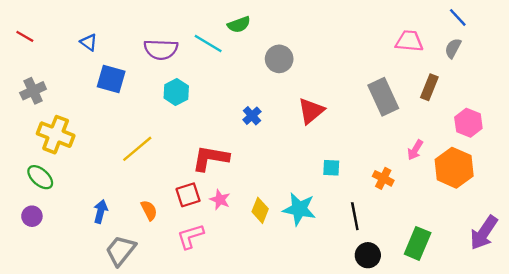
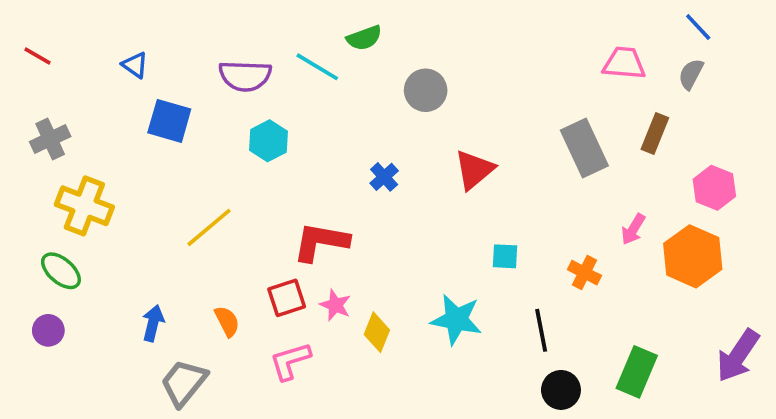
yellow diamond: (260, 210) -> (377, 332), moved

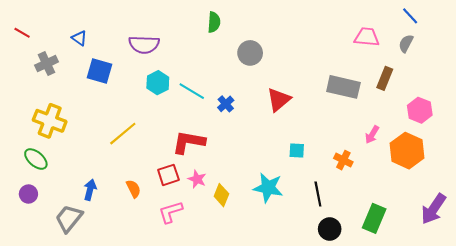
green semicircle: (364, 38) -> (214, 22), turned -66
cyan line: (317, 67) -> (192, 91), moved
gray cross: (50, 139) -> (46, 64), moved
gray rectangle: (584, 148) -> (343, 87), turned -52
gray trapezoid: (184, 383) -> (69, 218), moved

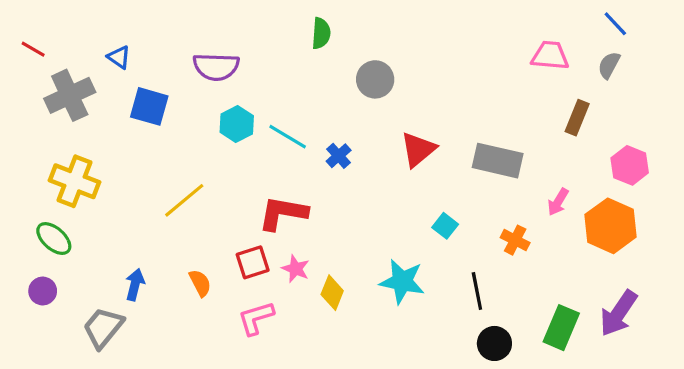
gray cross: (46, 64) -> (70, 95), size x1.4
gray rectangle: (343, 87) -> (498, 161), moved
cyan square: (297, 151) -> (445, 226), turned 35
purple arrow: (434, 209) -> (619, 313), moved

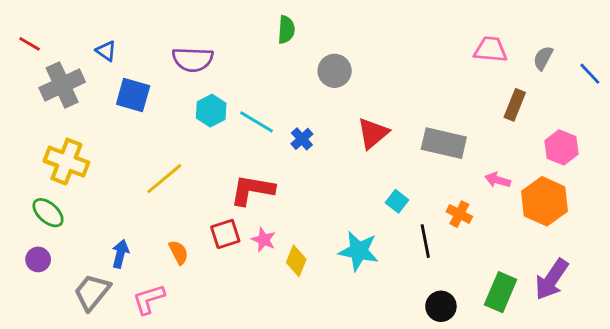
blue line: (615, 24) -> (590, 74), moved
pink arrow: (558, 202) -> (498, 180), turned 75
black line: (477, 291) -> (425, 241), moved
pink L-shape: (256, 318) -> (149, 299), moved

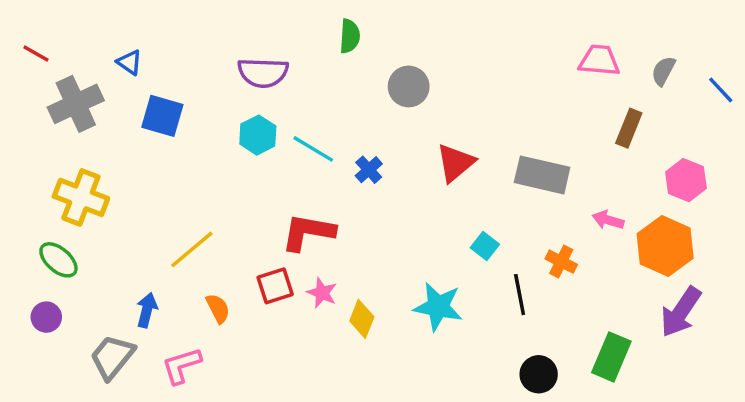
purple semicircle: (193, 59) -> (263, 73), moved
yellow line: (164, 179) -> (192, 249), moved
purple arrow: (552, 279) -> (681, 312), moved

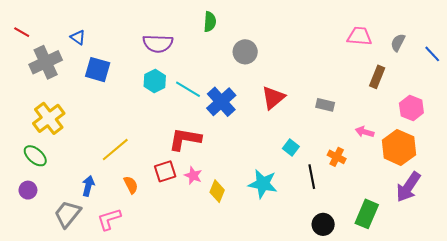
blue cross: (369, 170) -> (221, 102), size x1.8
gray rectangle: (542, 175) -> (325, 105), size x0.6
yellow cross: (81, 197) -> (49, 118), turned 32

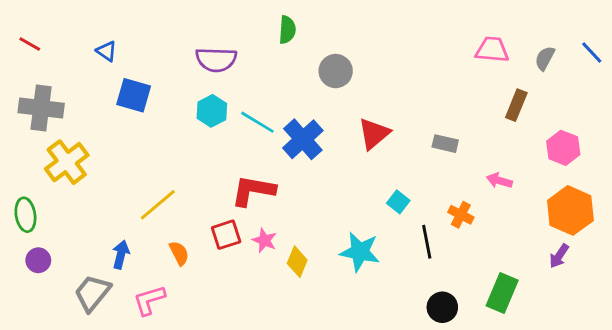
blue line: (432, 54) -> (592, 53), moved
gray cross: (46, 62) -> (41, 108), moved, turned 32
orange hexagon: (399, 147) -> (570, 210), moved
green ellipse: (35, 156) -> (25, 215), moved, turned 40
purple arrow: (408, 187) -> (559, 256), size x0.6

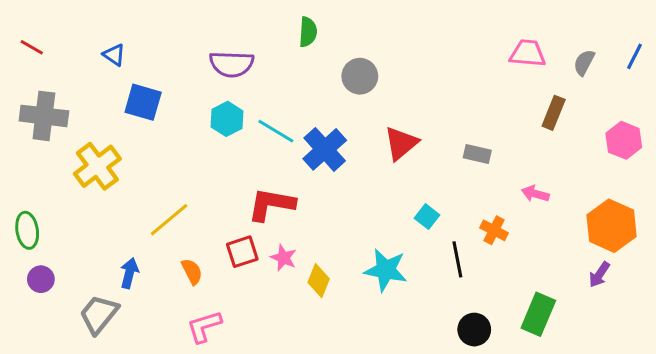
blue line: (592, 53) -> (634, 56), turned 70
pink hexagon: (563, 148) -> (624, 140), moved
yellow cross: (67, 162) -> (97, 166), moved
pink L-shape: (149, 300) -> (204, 326), moved

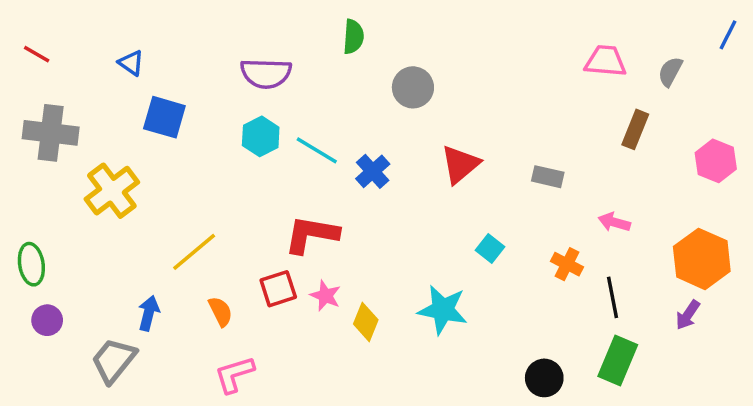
blue line: (634, 56) -> (728, 35), moved
blue cross: (325, 149) -> (373, 171), size x0.7
black line: (457, 259) -> (613, 297), moved

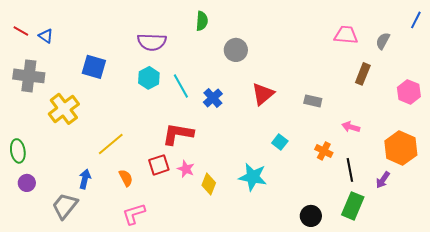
blue triangle: (131, 63) -> (46, 36), moved
cyan line: (317, 150) -> (181, 86), turned 30
purple arrow: (688, 315) -> (383, 180), moved

